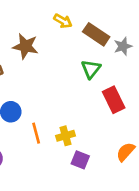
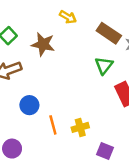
yellow arrow: (63, 21) -> (68, 17), moved
purple square: (80, 160) -> (105, 151), moved

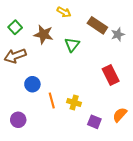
green triangle: (104, 65) -> (72, 45), moved
yellow cross: (80, 127) -> (74, 103), turned 32

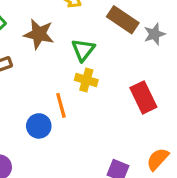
blue circle: (32, 84) -> (39, 126), moved
orange line: (52, 100) -> (61, 105), moved
yellow cross: (74, 103) -> (86, 80), moved

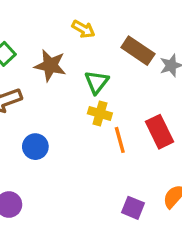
orange line: (61, 105) -> (120, 140), moved
blue circle: (39, 126) -> (35, 147), moved

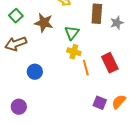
brown rectangle: (138, 51) -> (97, 14), turned 60
purple square: (133, 208) -> (100, 103), moved

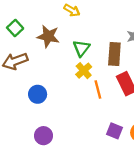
brown rectangle: (97, 14) -> (114, 54), moved
yellow cross: (74, 52) -> (84, 71), turned 32
purple circle: (19, 107) -> (43, 136), moved

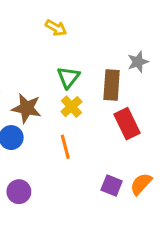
brown star: (48, 36) -> (27, 108), moved
orange line: (98, 90) -> (65, 147), moved

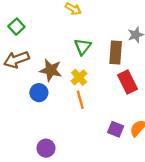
yellow cross: (71, 107) -> (79, 77), moved
purple circle: (19, 192) -> (46, 148), moved

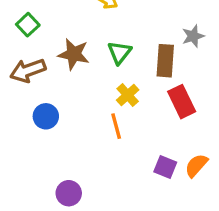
brown star: (51, 70) -> (74, 54), moved
yellow cross: (79, 77) -> (128, 95), moved
blue circle: (39, 93) -> (46, 116), moved

